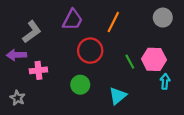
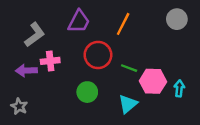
purple arrow: (16, 55) -> (26, 71), moved
pink hexagon: (154, 59) -> (153, 81), moved
green line: (130, 62) -> (129, 68), moved, turned -40
pink cross: (38, 70) -> (50, 61), moved

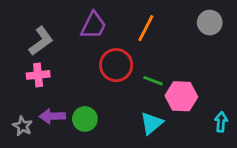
pink cross: (50, 61) -> (38, 75), moved
purple arrow: (26, 71) -> (52, 116), moved
cyan arrow: (179, 88) -> (221, 122), moved
green circle: (87, 92) -> (85, 119), moved

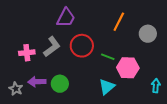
gray circle: (210, 23) -> (148, 34), moved
orange line: (146, 28) -> (119, 22), moved
gray L-shape: (41, 41) -> (52, 47), moved

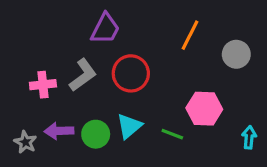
green line: (108, 57) -> (172, 134), moved
cyan triangle: (107, 87) -> (129, 126), moved

